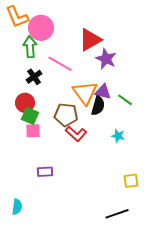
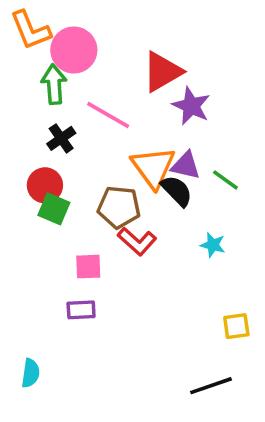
black semicircle: (98, 106) -> (177, 191), turned -60
pink square: (33, 131) -> (88, 267), moved

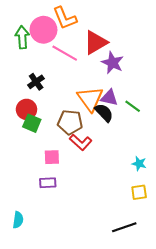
orange L-shape: (31, 30) -> (65, 18), moved
green arrow: (54, 84) -> (22, 37), moved
pink line: (108, 115) -> (65, 53), moved
cyan star: (213, 245) -> (139, 164), moved

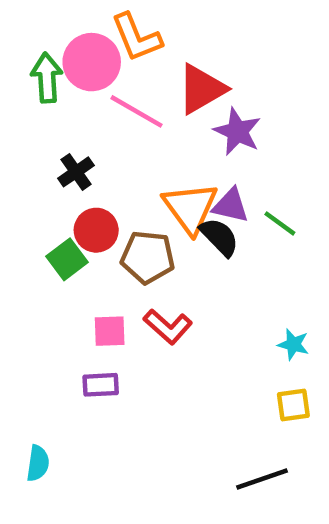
red circle: (26, 109) -> (96, 230), moved
green square: (32, 123) -> (67, 259), turned 30
red L-shape: (81, 142) -> (168, 327), moved

